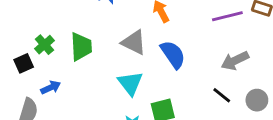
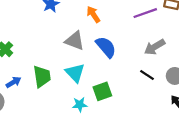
green trapezoid: (81, 47) -> (42, 76), moved

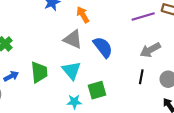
orange arrow: (93, 14) -> (83, 15), moved
black line: (147, 75) -> (141, 77), turned 64

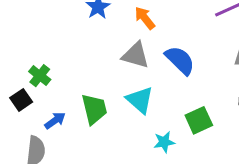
green square: (97, 90) -> (199, 120), moved
cyan star: (74, 102) -> (164, 142), moved

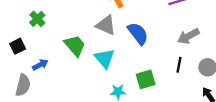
green cross: (40, 76) -> (37, 19), moved
green trapezoid: (94, 109) -> (75, 46), moved, turned -35

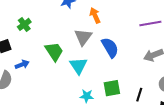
gray triangle: (106, 25) -> (83, 37), turned 36
black line: (179, 65) -> (139, 95), moved

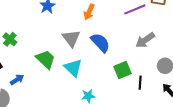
orange arrow: (95, 15) -> (89, 12), moved, turned -119
green square: (112, 88) -> (122, 70), moved

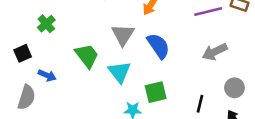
green square: (122, 70) -> (156, 92), moved
blue arrow: (17, 80) -> (47, 75), turned 48

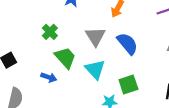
green cross: (46, 24) -> (50, 32), moved
blue arrow: (47, 75) -> (49, 77), moved

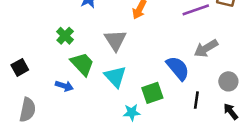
blue semicircle: (127, 44) -> (178, 68), moved

